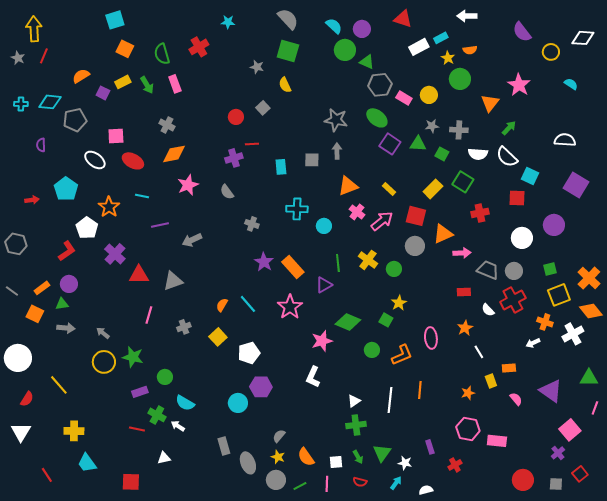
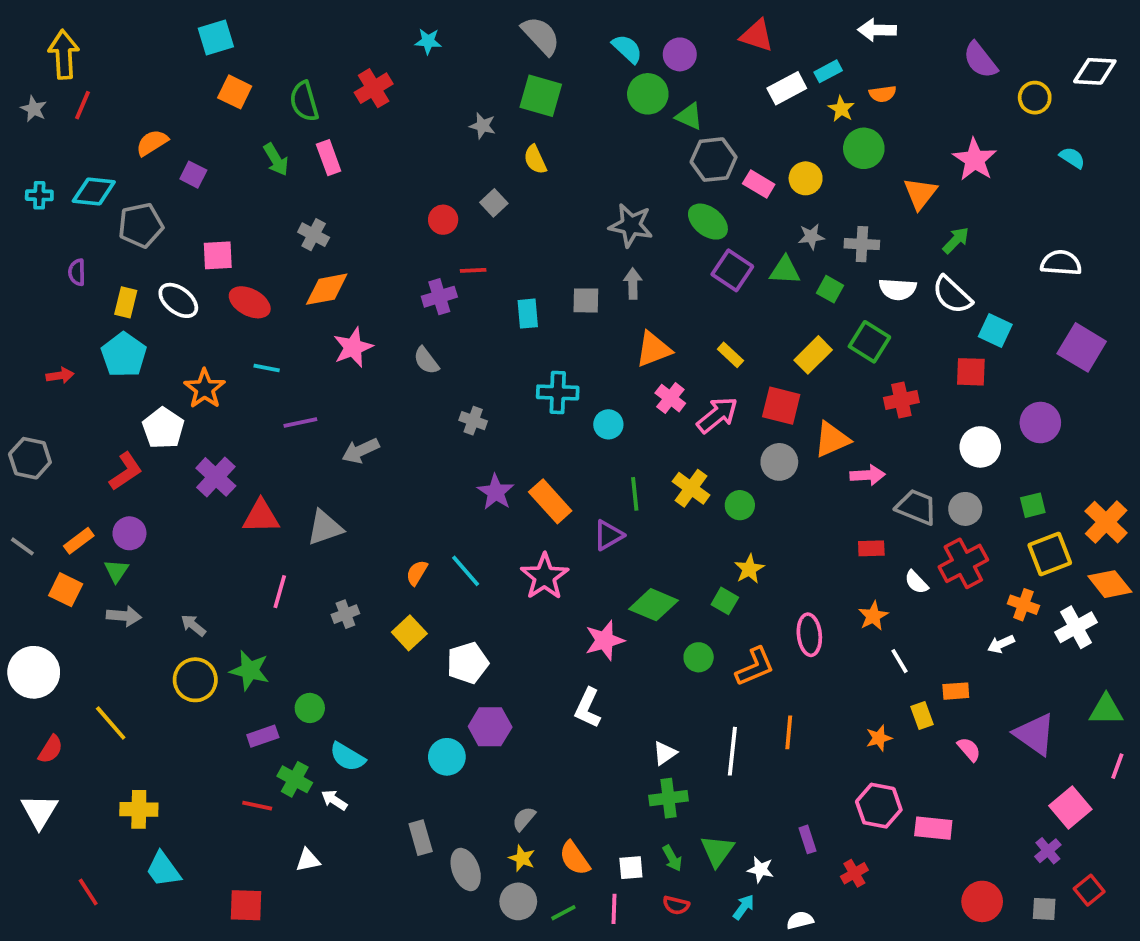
yellow rectangle: (123, 82) -> (126, 302), moved, turned -49
green triangle: (62, 304) -> (116, 571), turned -48

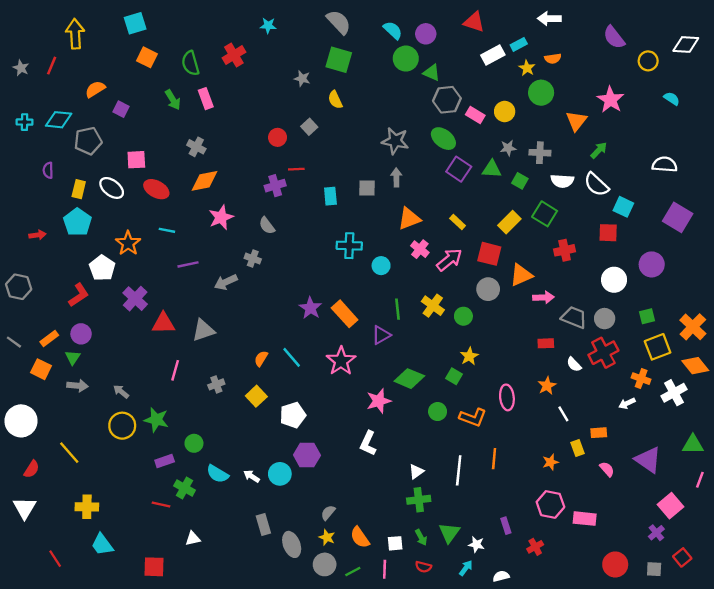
yellow arrow: (64, 54) -> (75, 34), moved
gray cross: (473, 421) -> (253, 259), moved
orange L-shape: (755, 667) -> (473, 417), turned 44
white arrow: (334, 800) -> (252, 476), moved

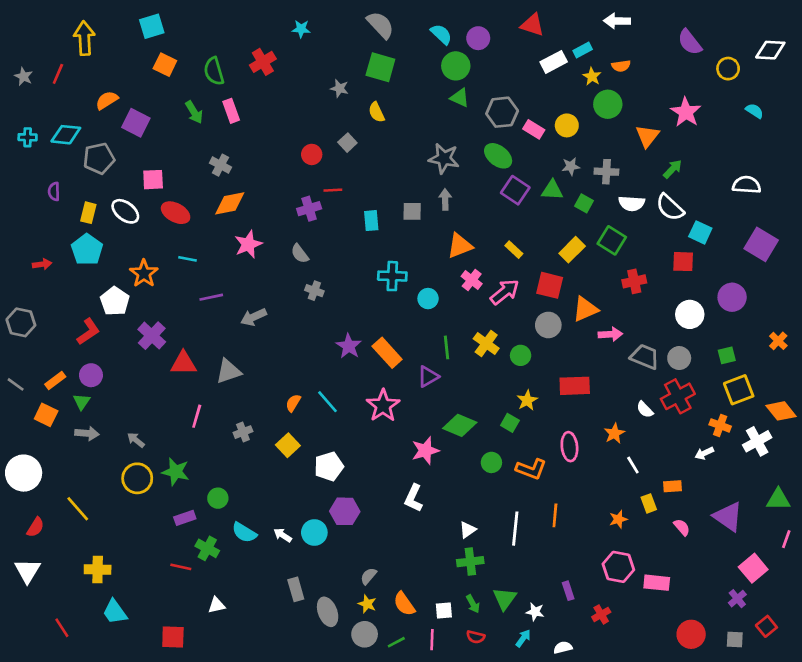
green triangle: (432, 73) -> (460, 98), moved
purple square: (121, 109) -> (136, 123), size x1.5
gray cross: (253, 259) -> (314, 291), moved
orange cross: (693, 327) -> (778, 341), moved, size x0.6
red rectangle: (546, 343) -> (575, 386), moved, size x1.6

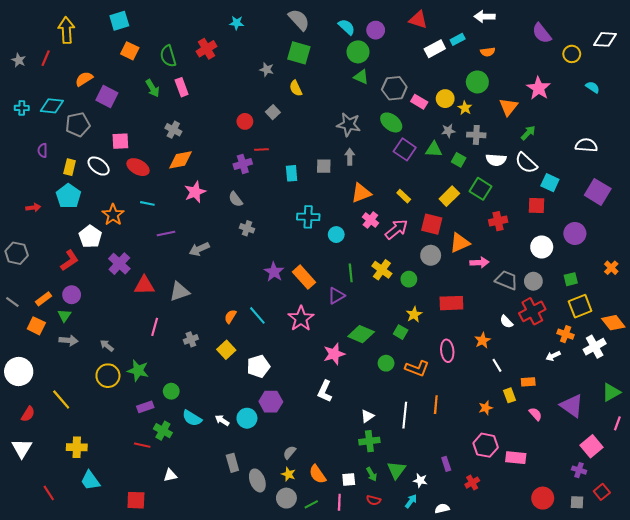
yellow star: (592, 76) -> (465, 108), moved
green triangle: (778, 499) -> (611, 392), turned -30
purple cross: (737, 599) -> (579, 470), turned -32

